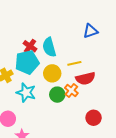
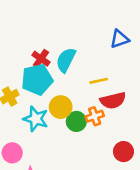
cyan semicircle: (49, 47) -> (66, 60), turned 42
yellow circle: (52, 73) -> (61, 107), moved
orange cross: (71, 91) -> (95, 116), turned 32

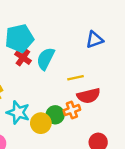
cyan pentagon: (37, 80) -> (19, 38), moved
yellow circle: (61, 107) -> (41, 123), moved

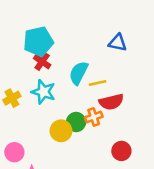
blue triangle: (95, 40) -> (118, 43), turned 30
cyan semicircle: (46, 59) -> (79, 73), moved
cyan star: (18, 112) -> (43, 92), moved

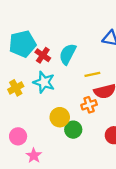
cyan pentagon: (38, 41) -> (23, 44), moved
cyan semicircle: (79, 73) -> (68, 54), moved
green circle: (76, 122) -> (73, 130), moved

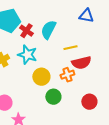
yellow circle: (60, 117) -> (41, 77), moved

